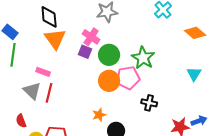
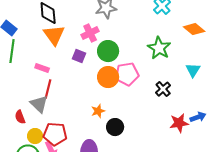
pink cross: (91, 37) -> (90, 33), turned 30
purple square: (85, 52) -> (79, 56), moved
green star: (143, 58) -> (159, 48), moved
gray triangle: (32, 91) -> (39, 104), moved
black cross: (149, 103) -> (163, 89), moved, turned 35

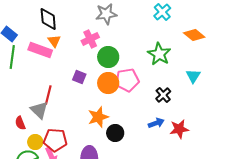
orange triangle: (54, 35) -> (54, 41), size x0.6
purple square: (79, 56) -> (79, 77), moved
pink rectangle: (42, 68) -> (40, 50), moved, size x1.6
orange star: (98, 111) -> (98, 117), size x1.5
blue arrow: (198, 117) -> (156, 123), moved

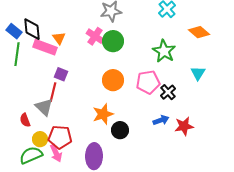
black diamond: (48, 19) -> (32, 29), moved
pink cross: (90, 39) -> (95, 36), turned -30
green circle: (108, 57) -> (113, 41), moved
purple square: (79, 77) -> (61, 74), moved
pink pentagon: (127, 80) -> (148, 82), moved

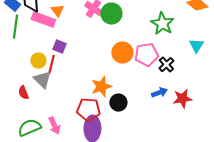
orange circle: (113, 80) -> (122, 53), moved
red pentagon: (60, 137) -> (88, 110), moved
yellow circle: (40, 139) -> (38, 61), moved

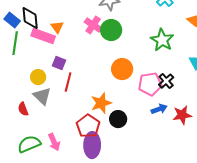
pink pentagon: (146, 55) -> (150, 84), moved
red line: (51, 65) -> (68, 82), moved
red pentagon: (88, 110) -> (88, 126), turned 30

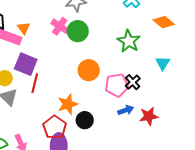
purple square: (59, 63) -> (26, 64), size x1.6

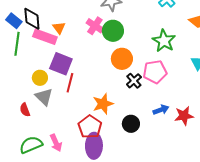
orange circle: (89, 70) -> (122, 59), moved
black cross: (133, 82) -> (134, 81), moved
pink pentagon: (117, 85) -> (155, 72), moved
black circle: (85, 120) -> (131, 124), moved

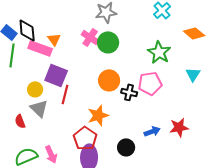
orange circle: (122, 59) -> (109, 80), moved
black cross: (134, 81) -> (129, 92), turned -35
blue arrow: (161, 110) -> (152, 131), moved
black circle: (131, 124) -> (126, 147), moved

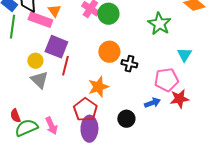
cyan triangle: (193, 74) -> (184, 55), moved
pink pentagon: (150, 83) -> (166, 80), moved
red semicircle: (20, 121) -> (15, 116), moved

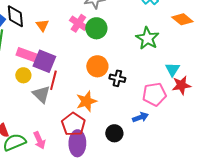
pink rectangle: (40, 20) -> (28, 55), moved
gray triangle: (39, 80) -> (41, 94), moved
red star: (179, 99) -> (181, 85), moved

